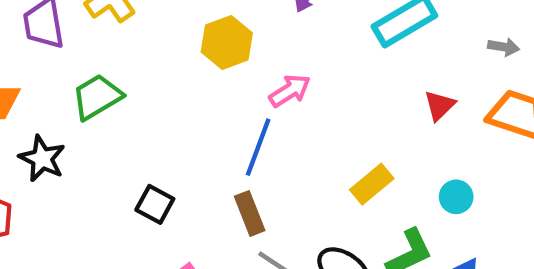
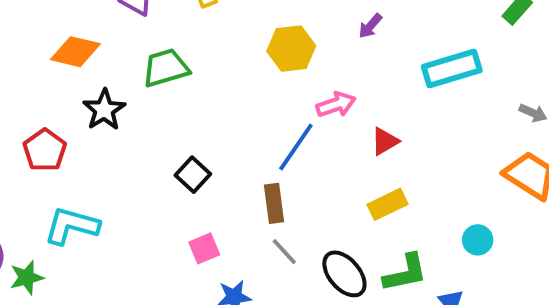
red triangle: (440, 105) -> (385, 141), moved
cyan circle: (456, 197) -> (478, 240), moved

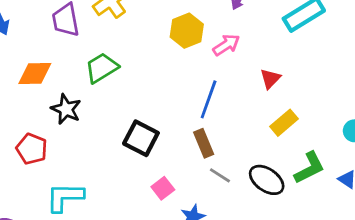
pink arrow: (336, 104) -> (226, 45), moved
black square: (193, 175) -> (141, 138), size x1.4

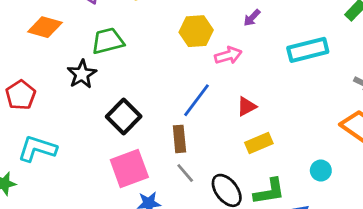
red triangle: (270, 79) -> (247, 107), moved
black star: (66, 109) -> (82, 74), moved
pink square: (163, 188) -> (129, 168), size x1.8

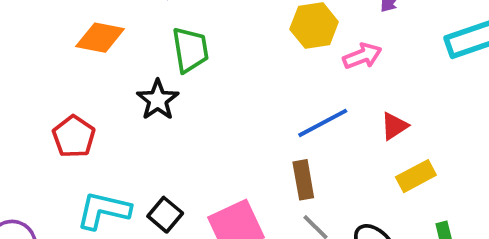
green trapezoid: (108, 41) -> (190, 50), turned 100
blue line: (196, 100) -> (323, 123), turned 30
black square: (124, 117) -> (165, 215), moved, size x0.7

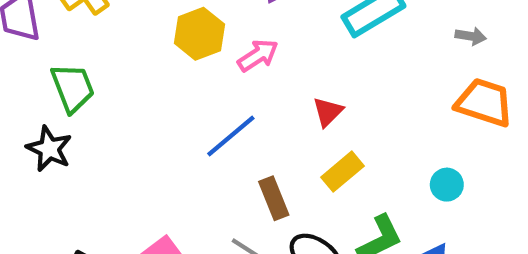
red triangle: (394, 126) -> (328, 112), moved
brown rectangle: (303, 180) -> (274, 198), moved

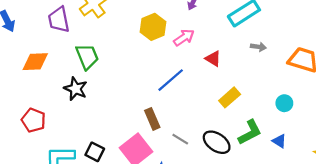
gray arrow: (471, 36) -> (258, 47), moved
red triangle: (328, 112) -> (213, 59), moved, turned -42
brown rectangle: (274, 198) -> (152, 119), moved

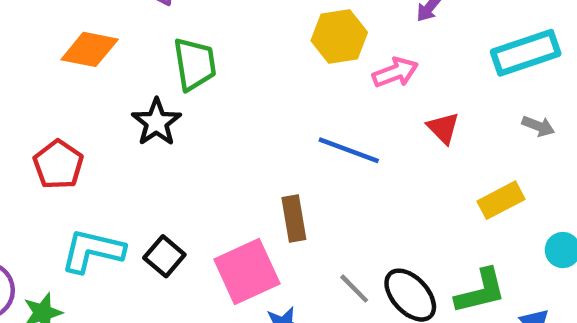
blue line: (171, 80) -> (349, 150), turned 48
yellow rectangle: (230, 97) -> (501, 200), moved
gray line: (180, 139) -> (354, 289), moved

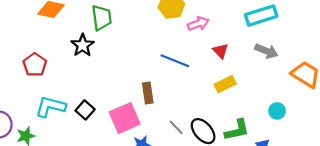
gray arrow: (538, 126) -> (266, 51), size x1.5
yellow rectangle: (501, 200) -> (225, 84), moved

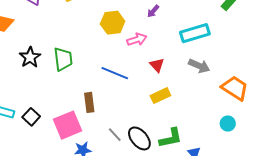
green trapezoid: (102, 18) -> (63, 59), moved
cyan circle: (277, 111) -> (228, 124), moved

